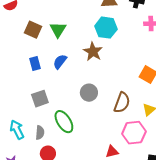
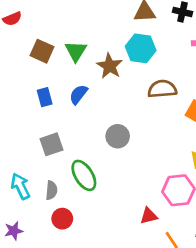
brown star: (93, 52) -> (110, 66), moved
brown semicircle: (122, 103) -> (162, 89), moved, turned -115

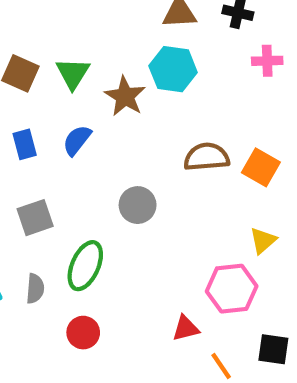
brown semicircle: (162, 89) -> (207, 157), moved
green ellipse: (84, 175) -> (85, 266), turned 56
red circle: (62, 219) -> (83, 333), moved

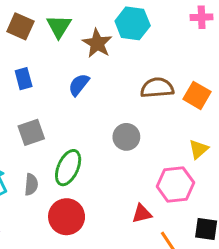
blue semicircle: (77, 140) -> (79, 85), moved
gray circle: (138, 205) -> (126, 137), moved
red circle: (83, 333) -> (67, 217), size x1.5

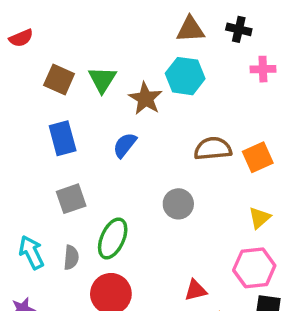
blue rectangle: (24, 79) -> (63, 138), size x1.4
orange square: (197, 95) -> (258, 157), turned 36
pink hexagon: (175, 184) -> (254, 268), moved

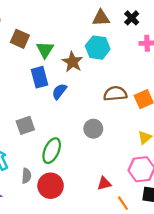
black cross: (239, 29) -> (132, 18), turned 32
brown square: (59, 79) -> (20, 39), moved
blue rectangle: (63, 138) -> (40, 77), moved
gray semicircle: (71, 257) -> (26, 176), moved

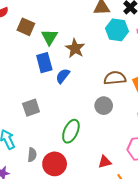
cyan hexagon: (98, 48) -> (117, 30), moved
gray circle: (93, 129) -> (104, 106), moved
green ellipse: (52, 151) -> (71, 131), moved

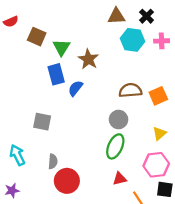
gray square: (31, 108) -> (42, 122), turned 30
green ellipse: (71, 131) -> (115, 146), moved
gray semicircle: (32, 155) -> (53, 161), moved

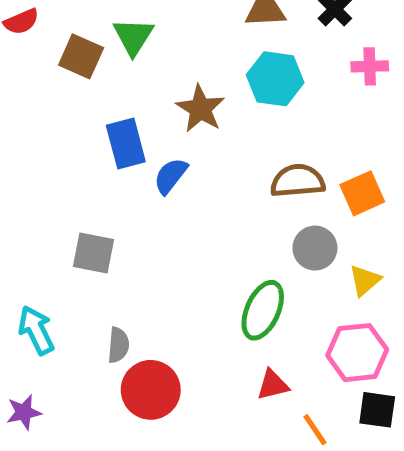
cyan hexagon: (133, 40) -> (275, 79), moved
green triangle: (61, 47) -> (133, 36), moved
gray circle: (119, 119) -> (315, 248), moved

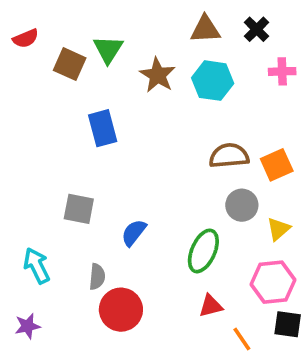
brown star: (200, 109) -> (158, 75), moved
blue semicircle: (171, 176) -> (134, 233), moved

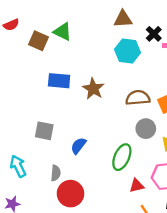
black cross: (257, 29) -> (154, 34), moved
green triangle: (108, 49) -> (62, 32), turned -36
brown star: (158, 75) -> (93, 89), moved
blue rectangle: (103, 128) -> (59, 81), turned -70
red triangle: (211, 306) -> (137, 186), moved

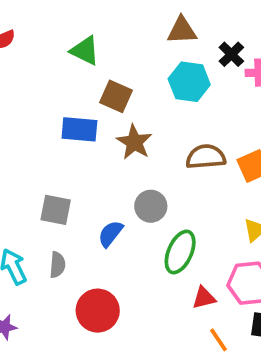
brown square: (39, 41) -> (116, 96), moved
gray circle: (146, 129) -> (151, 206), moved
gray semicircle: (56, 173) -> (57, 265), moved

